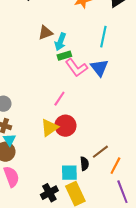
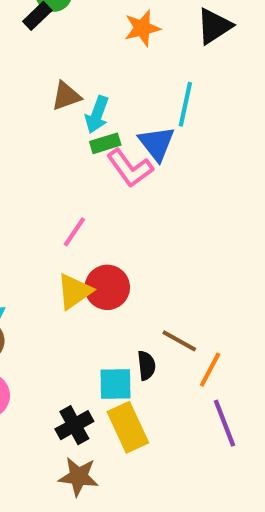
blue triangle: (99, 68) -> (157, 143), moved
pink line: (59, 99) -> (74, 232), moved
brown line: (100, 152) -> (179, 341), turned 66

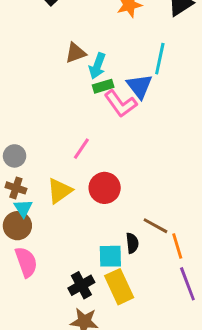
yellow triangle: (74, 291) -> (60, 191), moved
orange line: (210, 370) -> (177, 246), turned -45

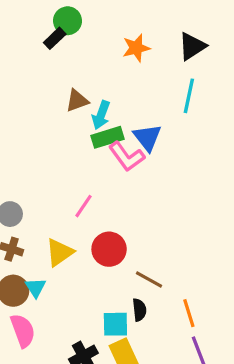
cyan line: (160, 59) -> (189, 96), moved
green rectangle: (103, 86) -> (107, 137), size x1.4
cyan triangle: (23, 208) -> (36, 287), moved
brown line: (155, 226) -> (149, 280), moved

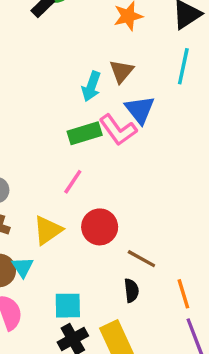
brown triangle: (77, 101) -> (121, 71), moved, turned -30
green rectangle: (107, 137) -> (85, 133), moved
cyan square: (115, 324) -> (68, 306), moved

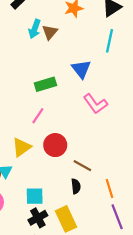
brown triangle: (121, 71) -> (50, 32), moved
cyan arrow: (91, 86) -> (35, 29), moved
pink L-shape: (118, 130) -> (95, 104), moved

